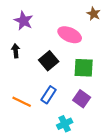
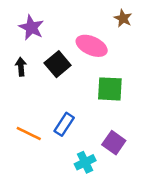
black square: (49, 61) -> (58, 64), moved
purple square: (82, 99) -> (114, 143), moved

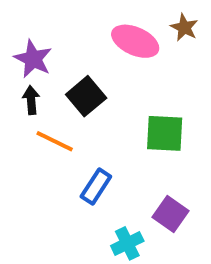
purple star: (31, 27) -> (33, 59), moved
pink ellipse: (92, 46) -> (135, 41), moved
orange line: (29, 133) -> (55, 141), moved

